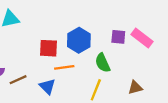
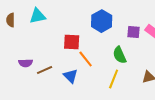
blue hexagon: (79, 40) -> (102, 21), moved
orange line: (64, 67) -> (86, 59), turned 60

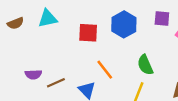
brown semicircle: (11, 20) -> (15, 23), turned -112
purple square: (134, 32) -> (162, 18), moved
red square: (72, 42) -> (88, 33), moved

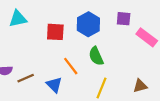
green semicircle: (145, 65) -> (96, 56), moved

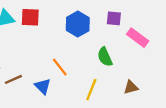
red square: (55, 32) -> (30, 17), moved
green semicircle: (96, 56) -> (105, 57), moved

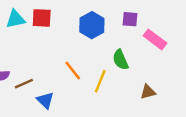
blue triangle: (43, 86) -> (45, 100), moved
yellow line: (91, 90) -> (100, 81), moved

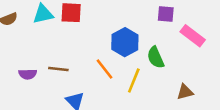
blue hexagon: (92, 25) -> (125, 42), moved
brown line: (24, 84) -> (58, 69), moved, turned 30

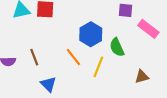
brown line: (58, 69) -> (34, 57), turned 63

